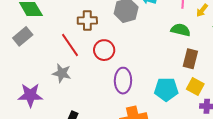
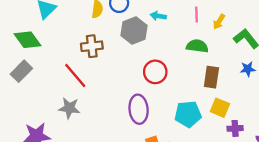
red circle: (104, 50) -> (155, 72), moved

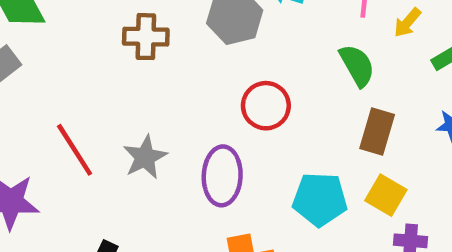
green semicircle: (197, 46) -> (357, 65), turned 45
red line: (75, 75) -> (75, 150), moved
gray star: (69, 108) -> (145, 157), moved, turned 30

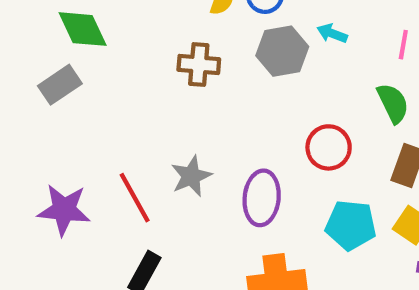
red circle: (266, 106) -> (329, 147), moved
red line: (75, 150) -> (135, 198), moved

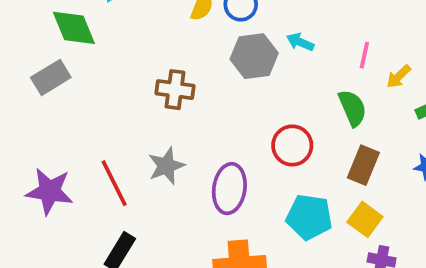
brown cross: (199, 65) -> (175, 90), moved

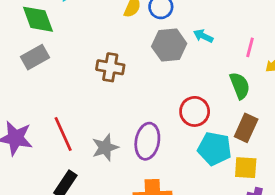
gray rectangle: (51, 77) -> (35, 57), moved
gray star: (166, 166) -> (105, 148), moved
cyan pentagon: (309, 217) -> (214, 149), moved
yellow square: (365, 219) -> (246, 168), turned -35

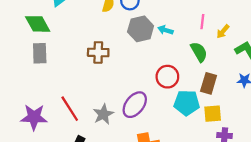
cyan arrow: (203, 36) -> (165, 30), moved
gray rectangle: (35, 57) -> (40, 53), turned -54
purple ellipse: (147, 141) -> (135, 105), turned 36

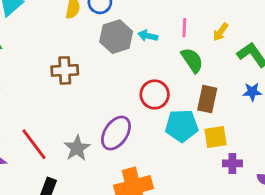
pink line: (202, 22) -> (184, 28), moved

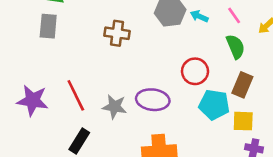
pink line: (184, 28) -> (234, 15), turned -48
purple ellipse: (116, 133) -> (153, 100), turned 52
gray star: (77, 148) -> (114, 107), turned 30

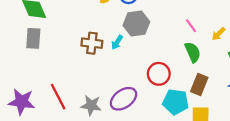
cyan arrow: (199, 16) -> (117, 42), moved, turned -80
purple ellipse: (153, 100) -> (123, 99), turned -40

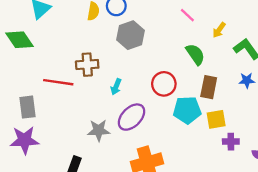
pink line: (191, 26) -> (187, 15), moved
gray rectangle: (33, 38) -> (28, 107), moved
cyan arrow: (117, 42) -> (116, 87), moved
red line: (58, 97) -> (58, 82), moved, turned -44

